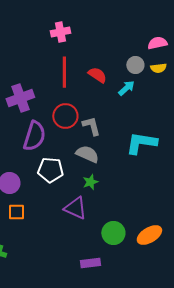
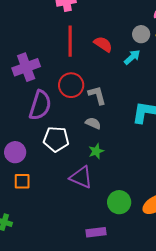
gray semicircle: (87, 154) -> (93, 123), size x0.7

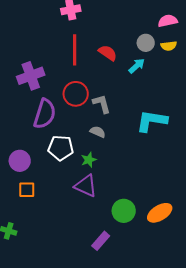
green star: (96, 151) -> (89, 160), moved
purple rectangle: (96, 232) -> (101, 241), turned -42

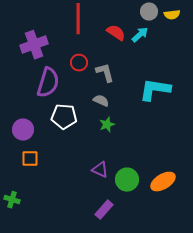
red semicircle: (108, 53) -> (116, 33), moved
red circle: (76, 94) -> (79, 63), size x0.7
green star: (89, 160) -> (107, 125), moved
purple triangle: (86, 186) -> (100, 170), moved, size x0.7

